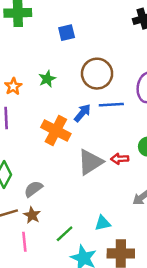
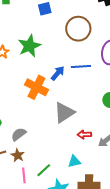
brown circle: (97, 74) -> (78, 29), moved
green star: (47, 79) -> (29, 46), size x1.6
red arrow: (120, 159) -> (84, 135), moved
pink line: (24, 242) -> (24, 175), moved

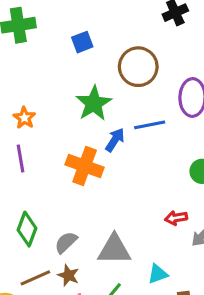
green star: (29, 46) -> (94, 103), moved
gray triangle: (64, 113) -> (114, 250), moved, turned 40
red arrow: (84, 135) -> (176, 218), moved

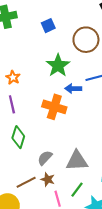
blue arrow: (115, 140) -> (73, 89), turned -119
green diamond: (27, 229) -> (18, 137), moved

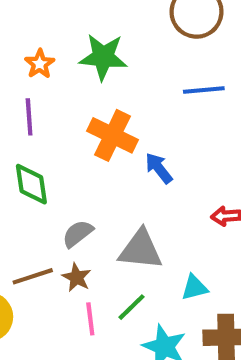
green star: (58, 65) -> (103, 57), moved, turned 30
blue arrow: (73, 89) -> (159, 168), moved, turned 42
green diamond: (18, 137) -> (31, 184), turned -35

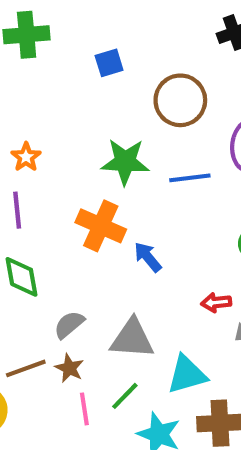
green star: (103, 57) -> (125, 162), moved
cyan triangle: (194, 288) -> (187, 375), size x1.5

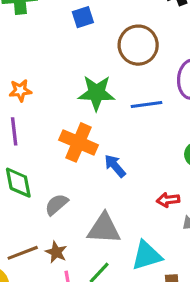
orange star: (26, 157) -> (20, 90), turned 30
gray semicircle: (69, 325) -> (56, 204), moved

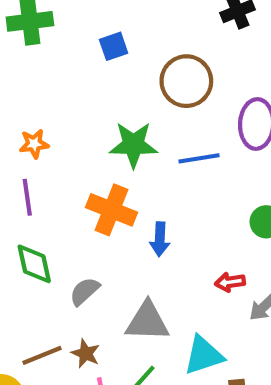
blue arrow: (115, 166) -> (160, 239), turned -135

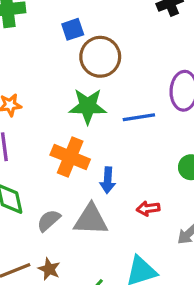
brown circle: (186, 81) -> (100, 57), moved
red arrow: (230, 282) -> (148, 208), moved
gray triangle: (147, 321) -> (91, 220), moved

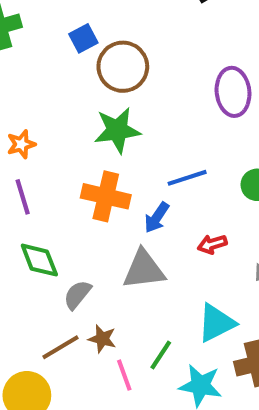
blue line: (139, 117) -> (187, 178), moved
blue arrow: (108, 180) -> (157, 217), turned 40
gray semicircle: (49, 220) -> (77, 295), moved

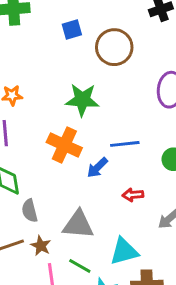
brown circle: (123, 67) -> (114, 47), moved
gray triangle: (144, 270) -> (78, 225), moved
gray semicircle: (77, 295) -> (30, 211), turned -65
green line: (161, 355) -> (80, 266), turned 75

